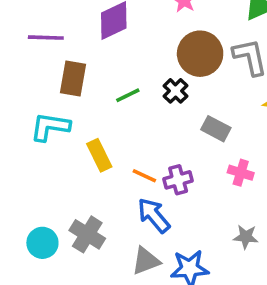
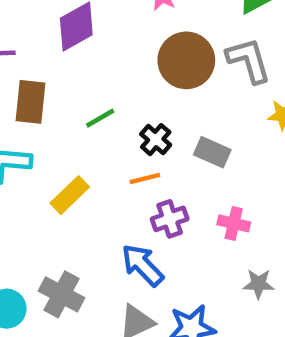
black cross: (176, 91) -> (156, 140), moved
yellow rectangle: (99, 155) -> (70, 195), turned 76
pink cross: (241, 173) -> (234, 223), moved
orange line: (144, 176) -> (145, 178), moved, turned -35

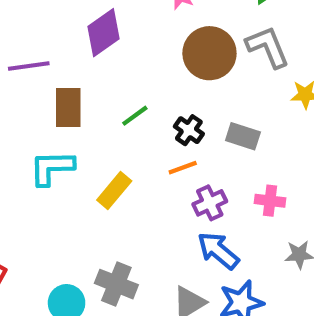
blue arrow: (143, 265) -> (218, 251), moved

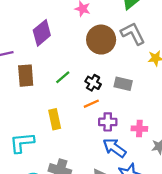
cyan L-shape: (52, 168) -> (22, 143), moved
yellow rectangle: (114, 191) -> (55, 119), turned -48
pink cross: (270, 201) -> (139, 129), moved
purple cross: (210, 203) -> (108, 122), turned 30

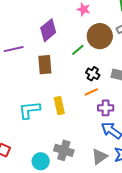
brown rectangle: (26, 76) -> (45, 65), moved
green line: (63, 77) -> (78, 50), moved
cyan L-shape: (22, 143) -> (29, 110), moved

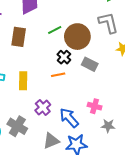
brown circle: (100, 36) -> (77, 37), moved
purple cross: (106, 108) -> (43, 108), moved, turned 35

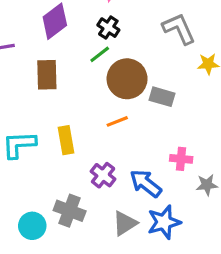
brown circle: (77, 37) -> (127, 79), moved
black cross: (64, 57) -> (108, 28), moved

